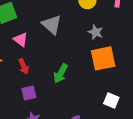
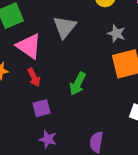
gray triangle: (52, 25) -> (65, 27), turned 30
pink triangle: (21, 40) -> (29, 46), size x1.5

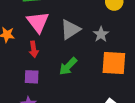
gray triangle: (65, 27) -> (70, 29), moved
gray star: (116, 33) -> (101, 34), moved

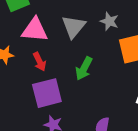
pink triangle: (38, 22) -> (35, 30), turned -30
purple square: (32, 77) -> (47, 93), size x1.6

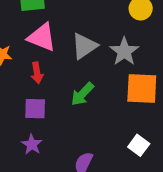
gray star: (109, 21) -> (124, 51), size x1.4
purple square: (47, 93) -> (35, 109), size x0.7

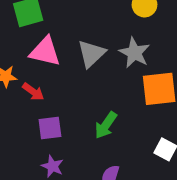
red arrow: (37, 73) -> (33, 92), moved, turned -36
green arrow: (82, 94) -> (106, 125), moved

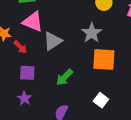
gray triangle: (91, 54) -> (53, 41), moved

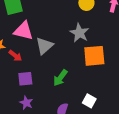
white square: (101, 100) -> (89, 101), moved

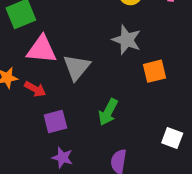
orange square: (94, 56) -> (154, 71), size x0.7
white square: (89, 101) -> (172, 138), moved

